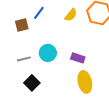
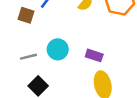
brown square: (22, 25) -> (26, 15), turned 32

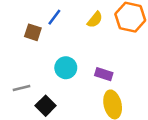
gray line: (28, 57) -> (22, 88), moved

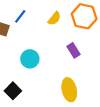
purple rectangle: (104, 74) -> (73, 50), moved, turned 40

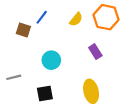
black square: (13, 91) -> (45, 93), moved, turned 35

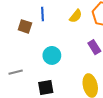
blue line: (42, 17) -> (43, 14), turned -40

